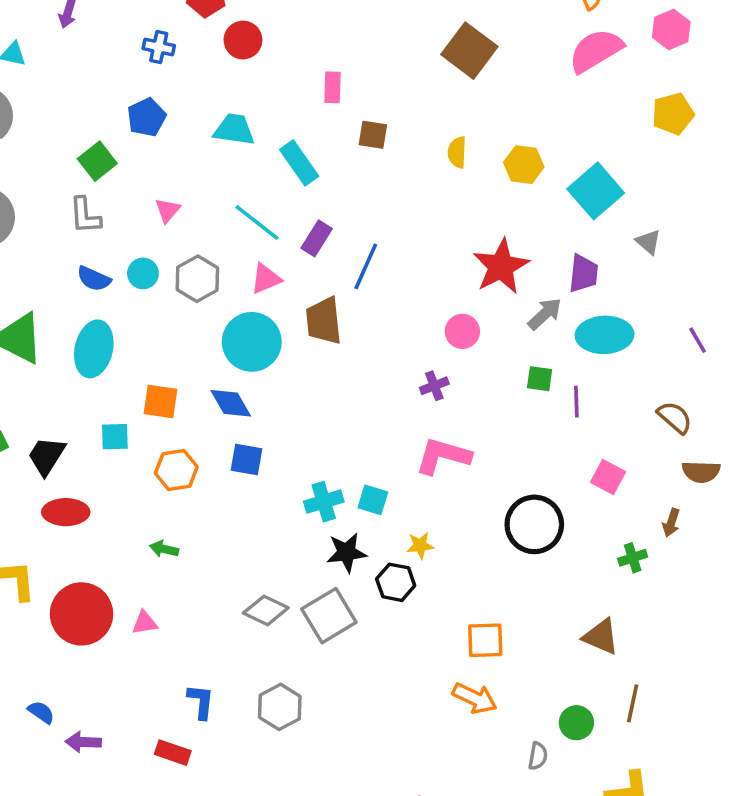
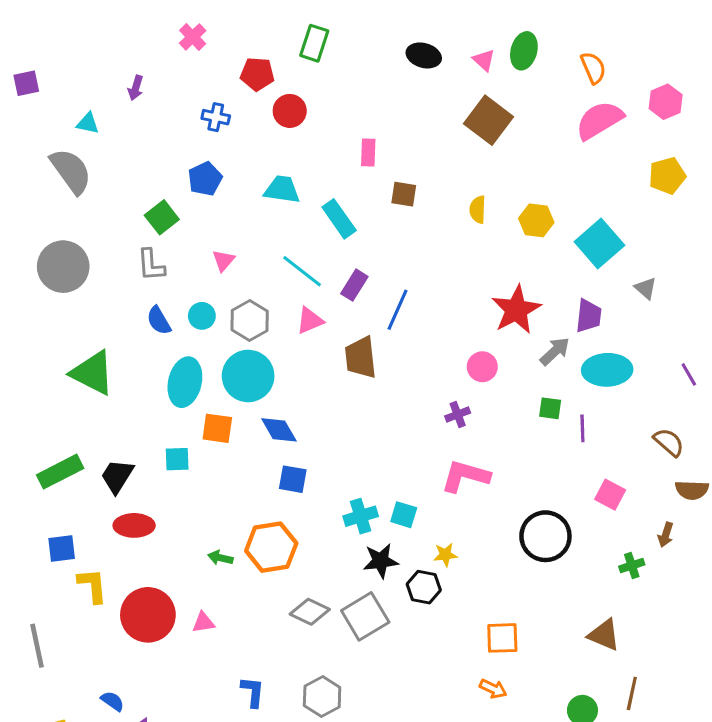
blue semicircle: (94, 279) -> (159, 321), turned 36
cyan circle: (252, 342) -> (248, 376), moved
cyan ellipse: (94, 349) -> (185, 382), moved
orange hexagon: (176, 470) -> (271, 547), moved, size x1.4
orange arrow: (475, 698) -> (493, 689), size x0.7

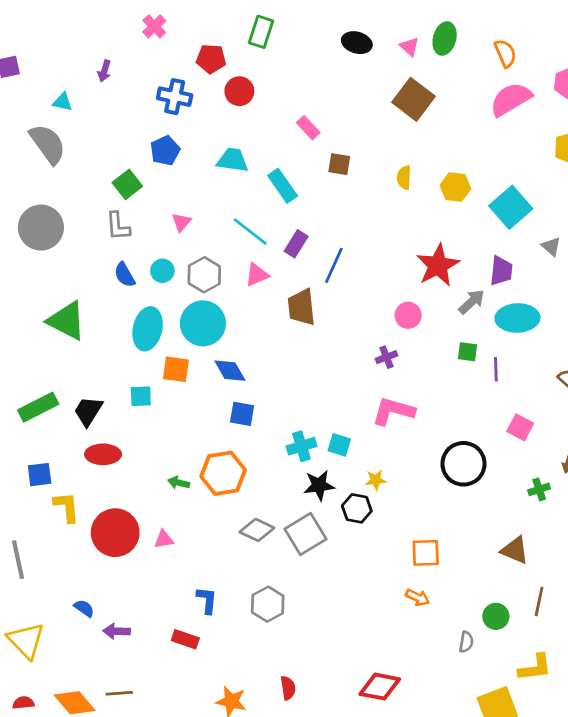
blue cross: (216, 117) -> (175, 97), size x1.4
pink rectangle: (368, 153) -> (308, 128), turned -45

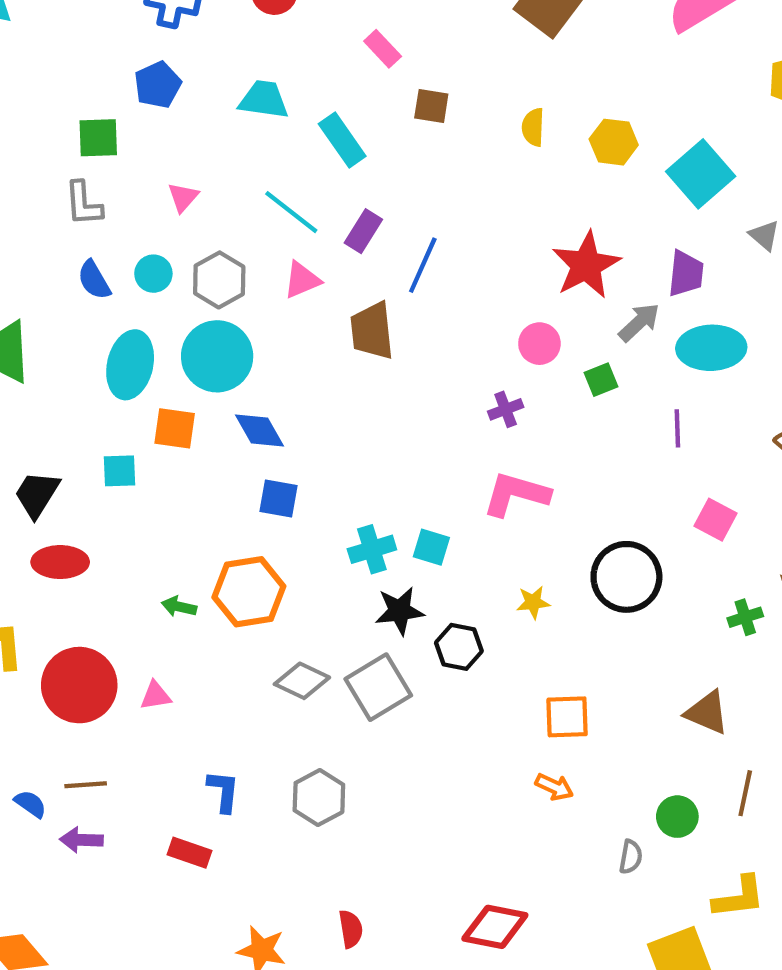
green square: (127, 184) -> (98, 138), turned 36
green square: (468, 352) -> (601, 380), moved, turned -30
yellow star: (376, 480) -> (533, 602), moved
brown line: (119, 693) -> (86, 785), moved

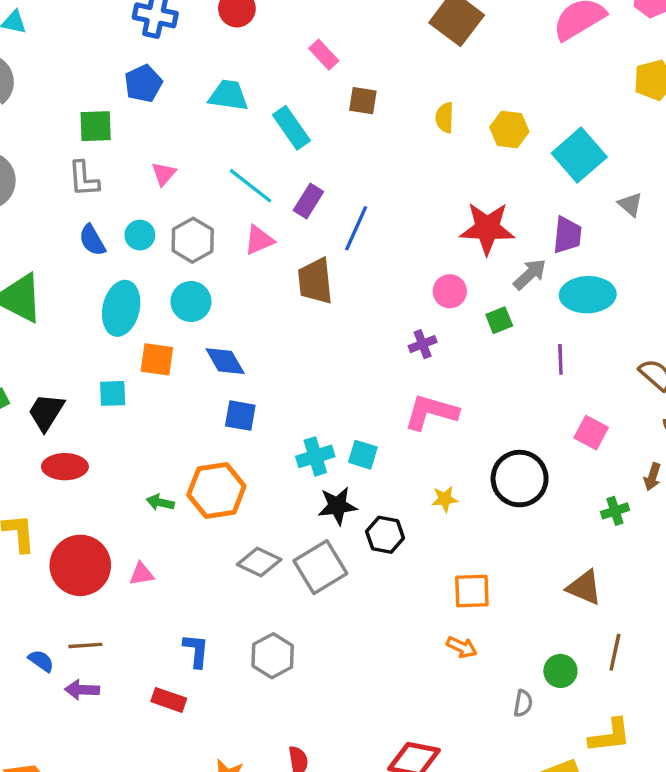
red star: (586, 265) -> (487, 228), turned 30
cyan circle: (217, 356) -> (191, 301), size x0.7

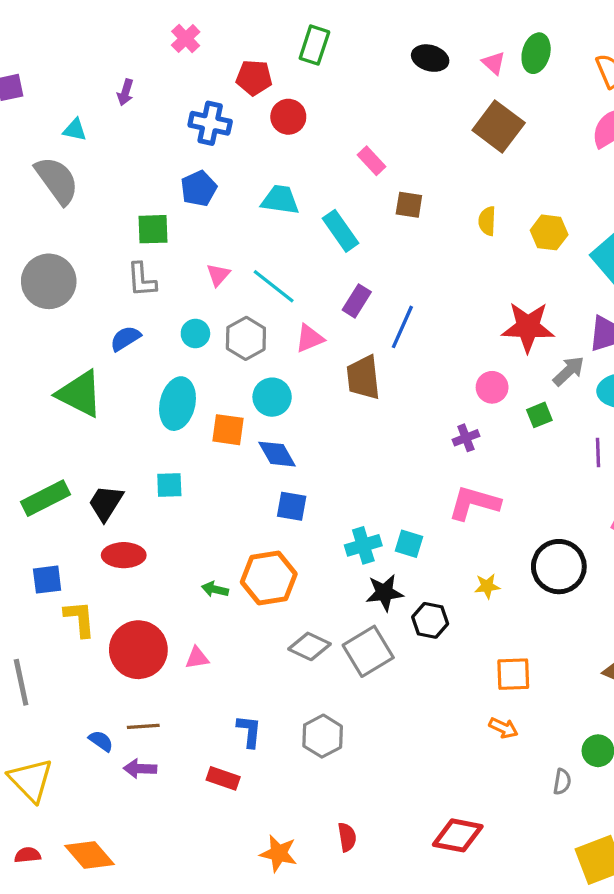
cyan line: (251, 186) -> (274, 286), moved
blue semicircle: (92, 240) -> (125, 338), moved, turned 88
cyan circle: (191, 301) -> (272, 397), moved
orange square: (157, 359) -> (228, 430), moved

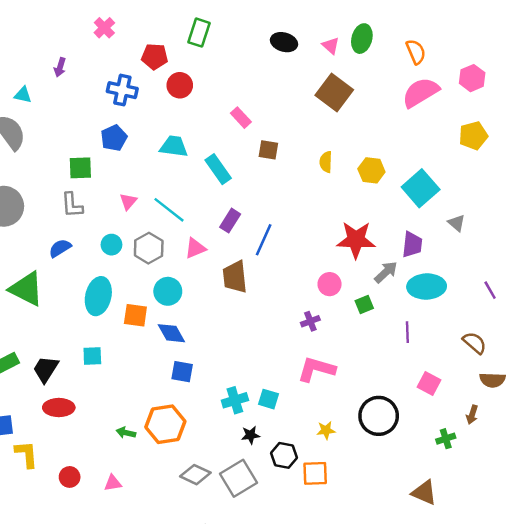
black star: (384, 593) -> (250, 435), size x0.7
red circle: (138, 650) -> (70, 477), size x0.5
orange square: (513, 674) -> (315, 473), moved

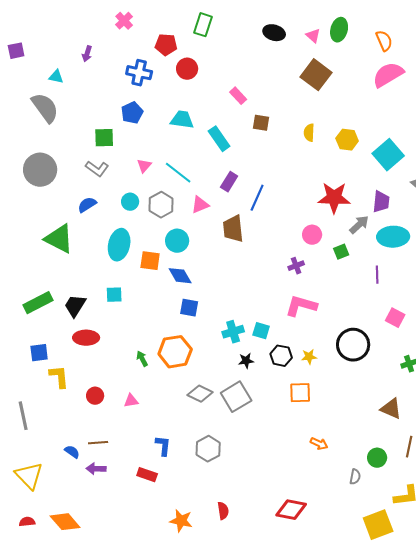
gray L-shape: (72, 205) -> (97, 169), turned -50
green arrow: (126, 433) -> (142, 359), turned 49
black hexagon: (284, 455) -> (281, 356), moved

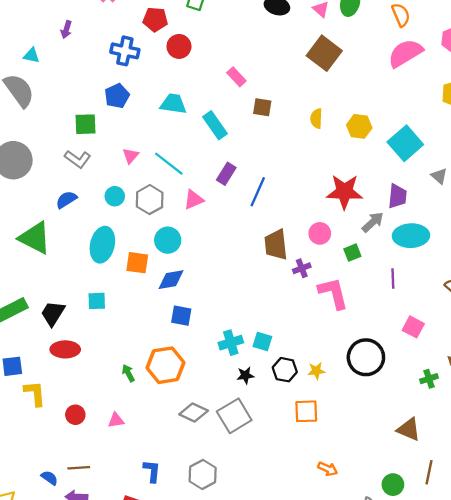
brown trapezoid: (233, 229) -> (276, 245), moved
blue diamond: (180, 276) -> (171, 280), turned -70
pink L-shape: (301, 306) -> (333, 293), moved, turned 60

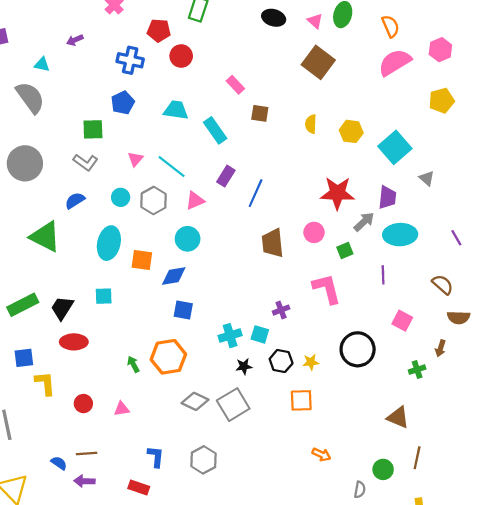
purple arrow: (66, 30) -> (75, 40), turned 49
cyan circle: (168, 240) -> (188, 239), moved
purple cross: (302, 268) -> (281, 310), moved

